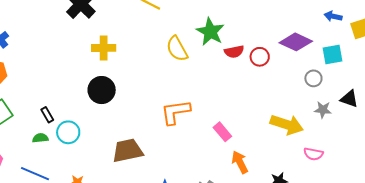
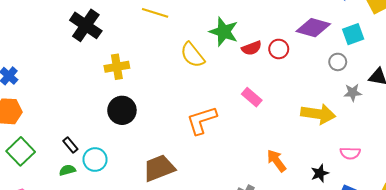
pink rectangle: (222, 132) -> (252, 97), moved
pink semicircle: (313, 154) -> (350, 153), moved

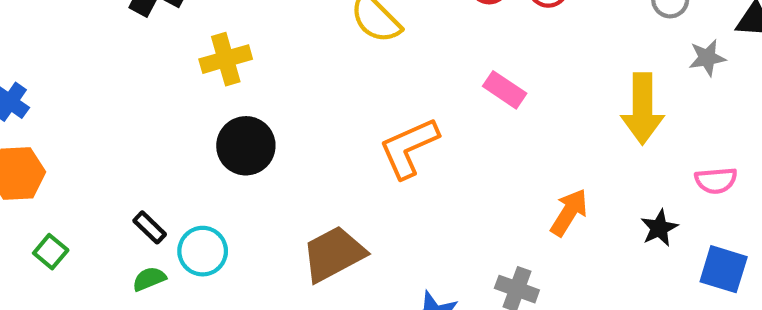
yellow arrow: (318, 114) -> (642, 109), turned 88
green square: (21, 151) -> (51, 252), size x0.6
orange arrow: (276, 161) -> (569, 212), turned 75

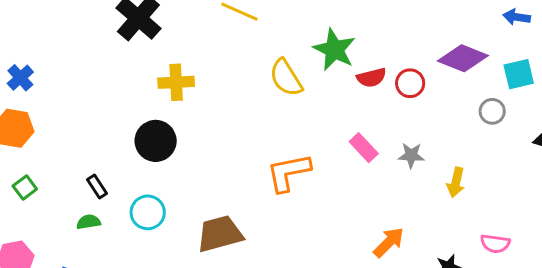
gray star: (707, 58) -> (411, 155), moved
yellow arrow: (642, 109) -> (456, 182), size x0.6
black circle: (246, 146) -> (156, 141), moved
cyan circle: (203, 251) -> (148, 212), moved

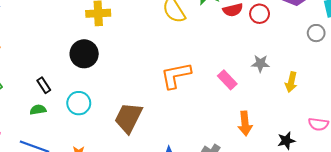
pink rectangle: (364, 148) -> (227, 80), moved
brown trapezoid: (220, 234) -> (128, 118), turned -48
orange arrow: (389, 242) -> (245, 123), turned 130

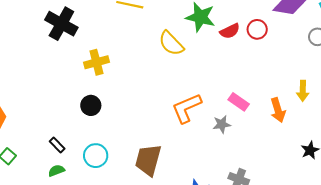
black circle: (84, 54) -> (91, 105), size x0.7
gray star: (260, 63) -> (222, 124), moved
orange arrow: (245, 123) -> (278, 110), moved

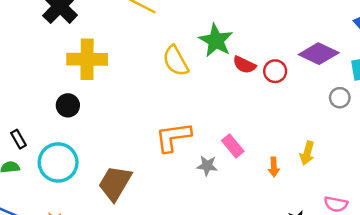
red semicircle: (230, 31) -> (244, 65), turned 36
yellow cross: (96, 62) -> (87, 59), size x1.4
orange arrow: (278, 110) -> (274, 167), size x0.7
cyan circle: (96, 156) -> (58, 162), size x1.4

